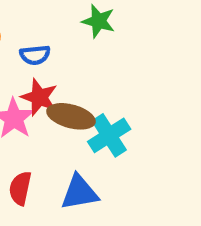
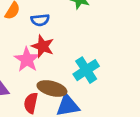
brown ellipse: (71, 116) -> (52, 88), moved

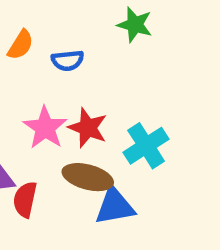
red star: (43, 46) -> (88, 128), moved
red semicircle: (31, 103) -> (25, 200), moved

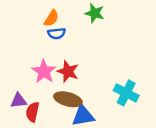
orange semicircle: (20, 45) -> (51, 18), moved
cyan cross: (146, 146) -> (126, 93), moved, turned -30

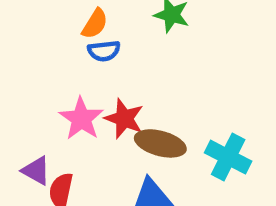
brown ellipse: (68, 99) -> (160, 143), moved
purple triangle: (19, 101) -> (36, 171), turned 36

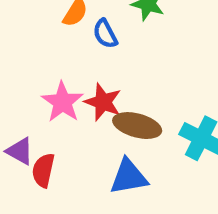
blue semicircle: (104, 51) -> (105, 34), moved, turned 68

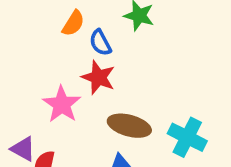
red star: (103, 102) -> (98, 77), moved

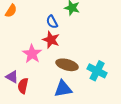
orange semicircle: (73, 23) -> (11, 11), moved

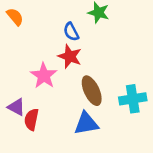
orange semicircle: (11, 11) -> (15, 17), turned -72
brown ellipse: (67, 65) -> (92, 91), turned 50
cyan cross: (97, 71) -> (133, 99), turned -36

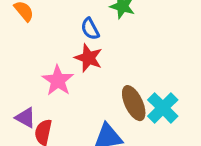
brown ellipse: (92, 91) -> (134, 103), moved
cyan cross: (133, 99) -> (163, 108), turned -36

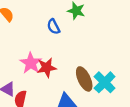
red star: (88, 58) -> (47, 68), moved, turned -30

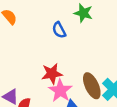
pink star: (31, 63) -> (60, 91), moved

